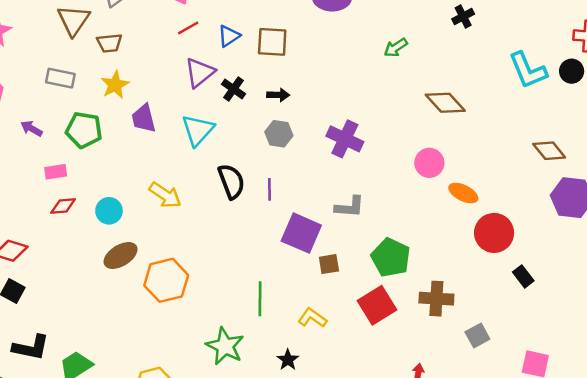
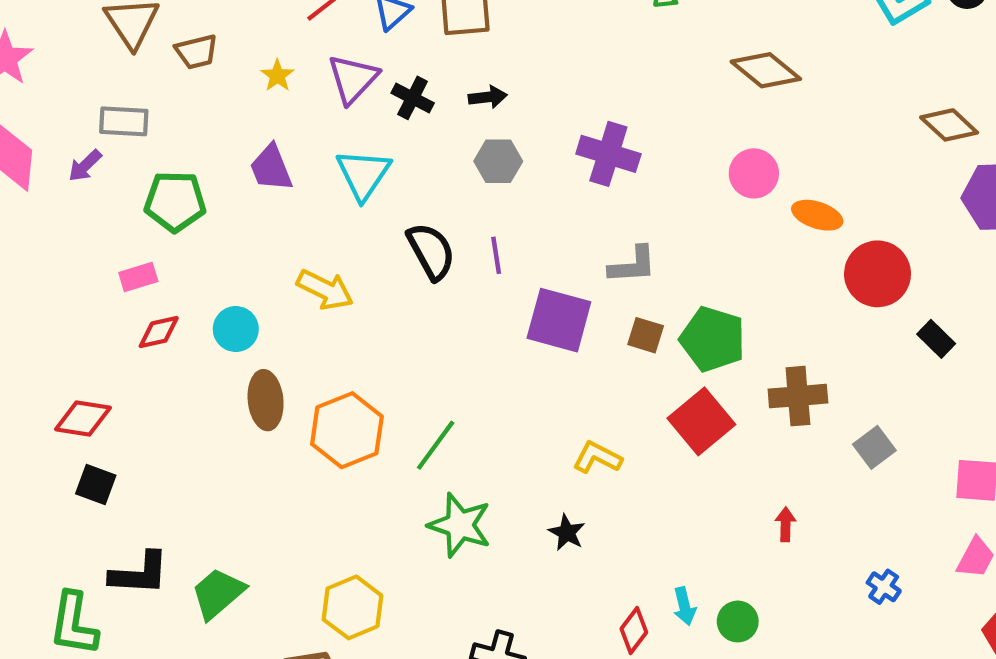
yellow star: (115, 85) -> (277, 76), moved, size x0.7
purple arrow: (31, 128) -> (85, 166), moved, turned -65
brown ellipse: (121, 256) -> (266, 400), turned -56
brown square: (329, 264) -> (646, 335), moved, turned 35
green line: (260, 299) -> (436, 445), moved, turned 44

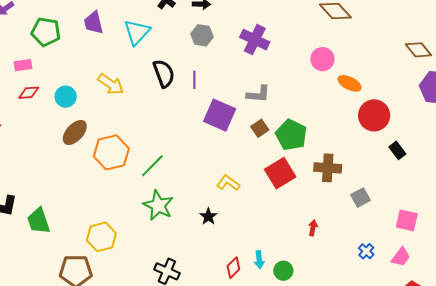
brown square: (646, 335) -> (260, 128), turned 30
brown ellipse: (266, 400) -> (75, 132), turned 40
blue cross: (884, 587) -> (366, 251), moved
green trapezoid: (218, 593) -> (39, 221), turned -76

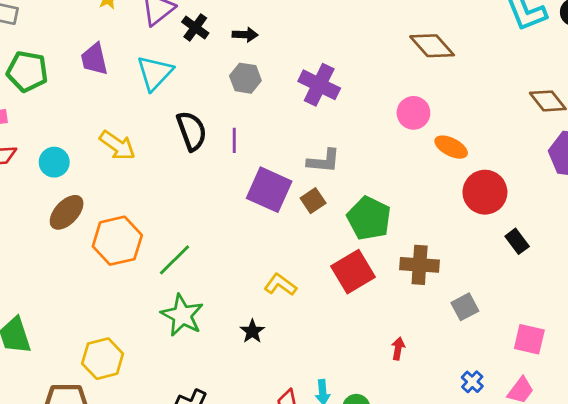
brown square: (260, 128) -> (313, 201), moved

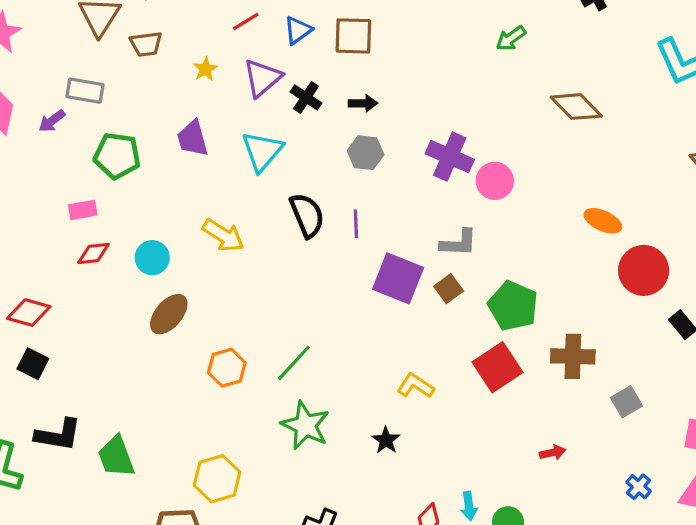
pink circle: (413, 113) -> (495, 181), moved
orange hexagon: (117, 241) -> (227, 368), moved, size x0.7
red arrow: (398, 349) -> (553, 453), turned 70

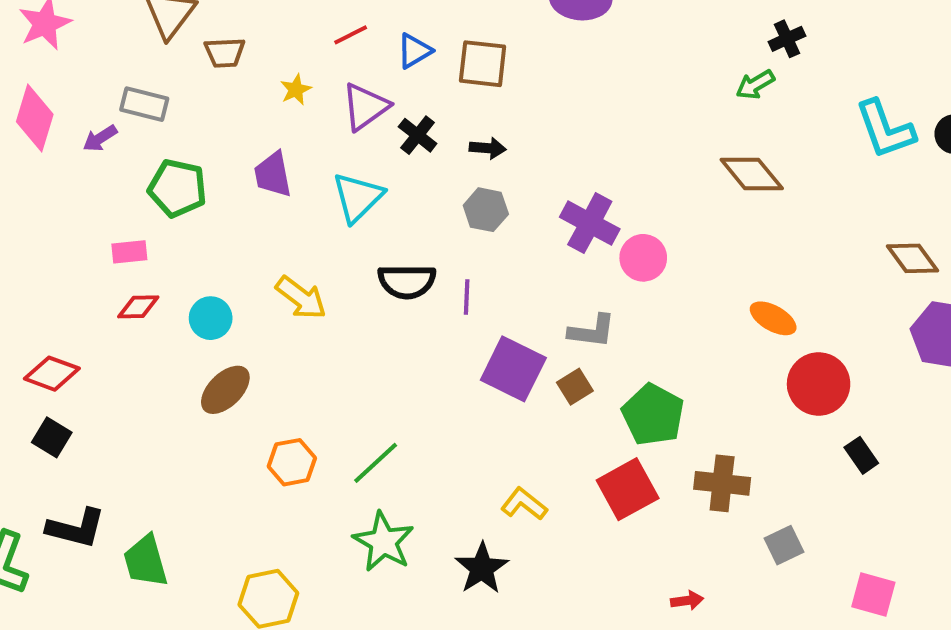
green arrow: (511, 38) -> (755, 85), moved
black semicircle: (307, 215) -> (407, 281), turned 108
black star: (386, 440) -> (482, 568), size x1.5

